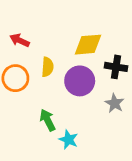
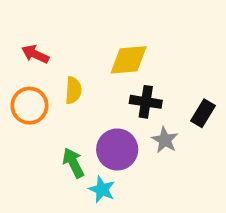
black cross: (116, 67) -> (146, 102), moved
purple circle: (80, 81) -> (117, 149), moved

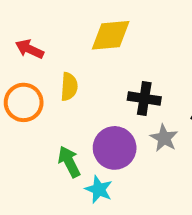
yellow diamond: (129, 60) -> (111, 35), moved

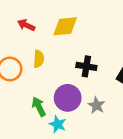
red arrow: (30, 49) -> (26, 25), moved
gray star: (164, 138) -> (96, 105), moved

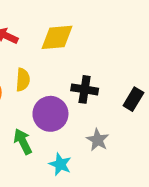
purple circle: (68, 98) -> (50, 114), moved
cyan star: (58, 124) -> (60, 164), moved

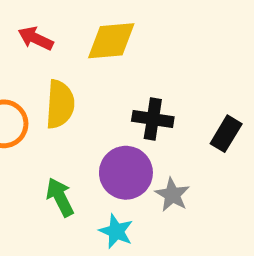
yellow semicircle: (23, 80) -> (60, 104), size x1.4
purple circle: (50, 114) -> (126, 173), moved

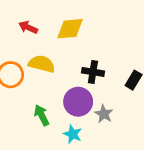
yellow semicircle: (60, 104) -> (42, 64), turned -80

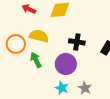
gray star: (104, 114) -> (85, 88), moved
green arrow: (42, 115) -> (36, 60), moved

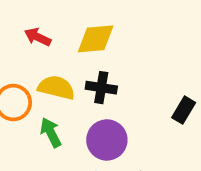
black cross: (77, 42) -> (101, 88), moved

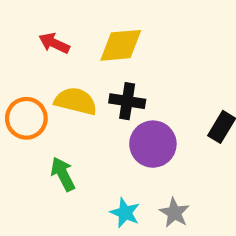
green arrow: (51, 132) -> (63, 174), moved
purple circle: (107, 140) -> (153, 144), moved

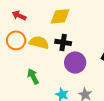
red arrow: (54, 43) -> (19, 15), moved
orange circle: (26, 118) -> (16, 40), moved

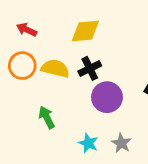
black cross: (63, 42) -> (90, 68), turned -35

